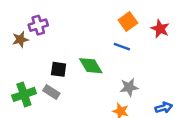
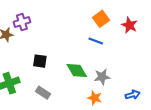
green diamond: (91, 66) -> (77, 71), moved
gray rectangle: (51, 92) -> (43, 93), moved

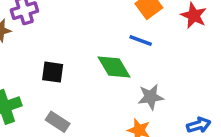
green diamond: (77, 71) -> (114, 67), moved

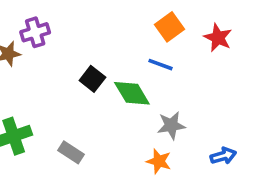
black square: (53, 72) -> (92, 79), moved, turned 30

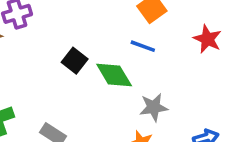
red star: (218, 38) -> (207, 39), moved

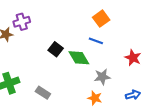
red star: (207, 39) -> (133, 58), moved

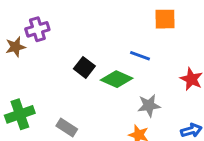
orange square: (101, 19) -> (165, 19), moved, turned 35
green diamond: (79, 58) -> (117, 79), turned -35

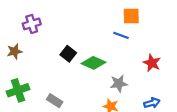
brown star: (15, 47) -> (15, 51), moved
blue line: (140, 56) -> (121, 35), moved

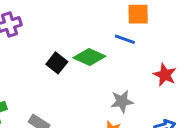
green diamond: (94, 63) -> (89, 57), moved

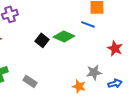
gray star: (122, 101) -> (94, 72), moved

